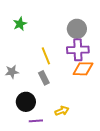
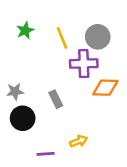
purple cross: (78, 50) -> (84, 64), moved
yellow line: (46, 56) -> (62, 38), moved
black circle: (26, 102) -> (23, 118), moved

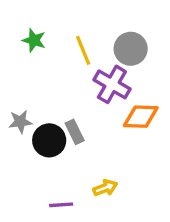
green star: (25, 30) -> (34, 40), turned -30
purple cross: (84, 64) -> (112, 84), turned 32
black circle: (23, 118) -> (49, 140), moved

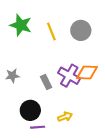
green star: (34, 40) -> (21, 25), size x1.5
purple cross: (112, 84) -> (69, 76), moved
black circle: (49, 140) -> (30, 110), moved

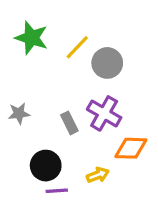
gray circle: (81, 30) -> (107, 63), moved
yellow line: (51, 31) -> (77, 47), turned 66
orange diamond: (87, 72) -> (131, 148), moved

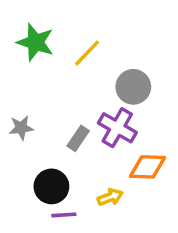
gray circle: (107, 63) -> (133, 87), moved
gray rectangle: (69, 123) -> (78, 138), turned 60

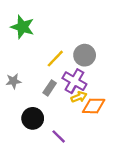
yellow line: (87, 53) -> (55, 59), moved
yellow arrow: (110, 197) -> (79, 97), moved
purple line: (64, 215) -> (59, 136), moved, turned 49

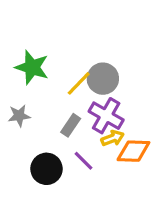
green star: (23, 27) -> (32, 67), moved
gray circle: (85, 55) -> (103, 79), moved
purple line: (59, 136) -> (84, 161), moved

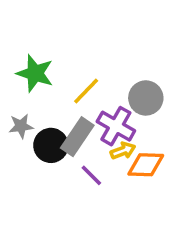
gray circle: (103, 79) -> (146, 98), moved
gray rectangle: (71, 125) -> (77, 137), size x1.5
black circle: (47, 169) -> (51, 145), moved

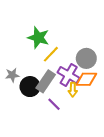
green star: (35, 73) -> (38, 38), moved
yellow arrow: (123, 151) -> (73, 90), turned 112
orange diamond: (146, 165) -> (86, 79), moved

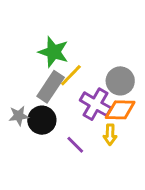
gray star: (12, 75) -> (19, 116), moved
gray rectangle: (46, 81) -> (51, 87), moved
yellow arrow: (73, 90) -> (110, 135), moved

